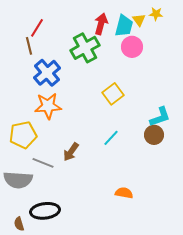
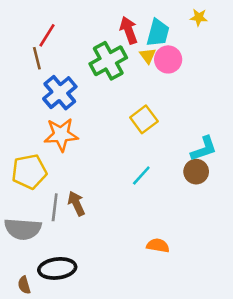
yellow triangle: (139, 20) -> (148, 56), moved
red arrow: (101, 24) -> (129, 30), turned -35
brown arrow: (71, 152) -> (76, 203), moved, turned 120
gray line: (43, 163) -> (55, 207), turned 75

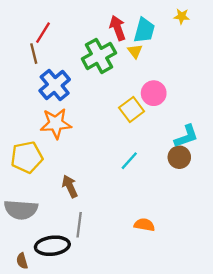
pink circle: (168, 59) -> (154, 93), moved
gray line: (55, 207) -> (79, 225), moved

